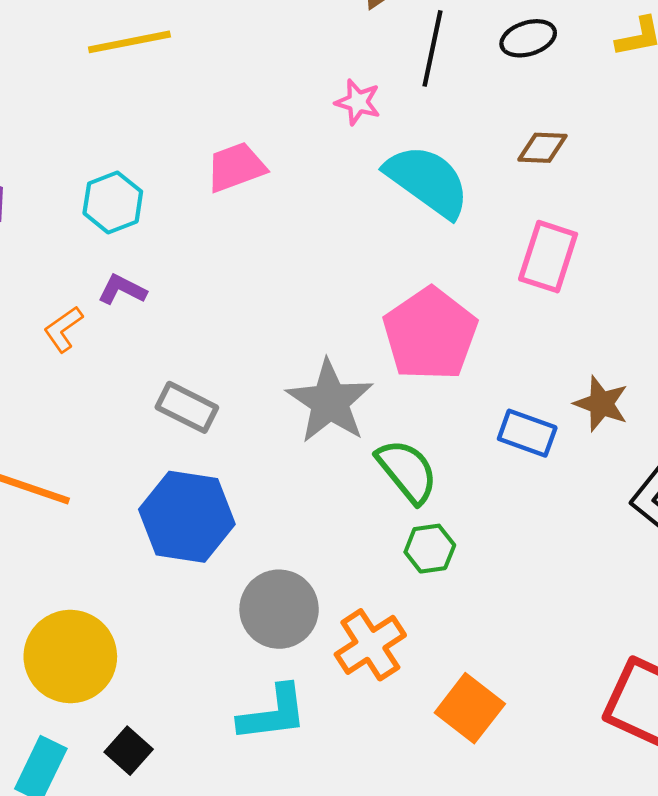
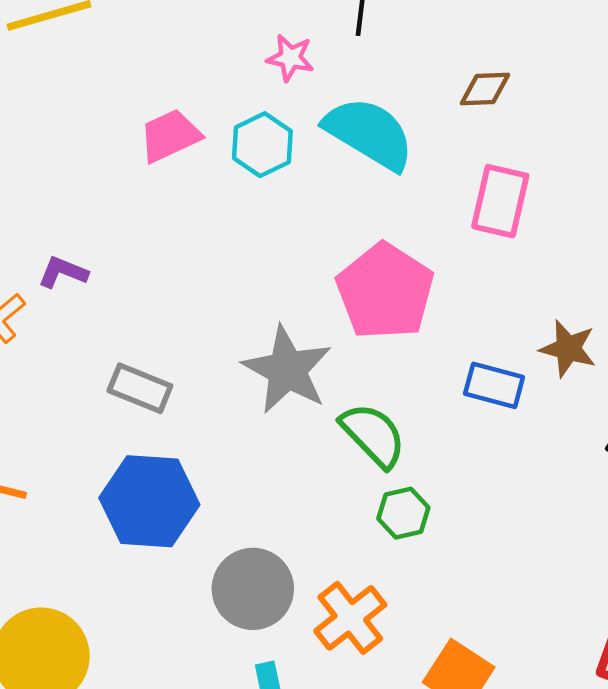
cyan hexagon: (113, 202) -> (262, 145), moved

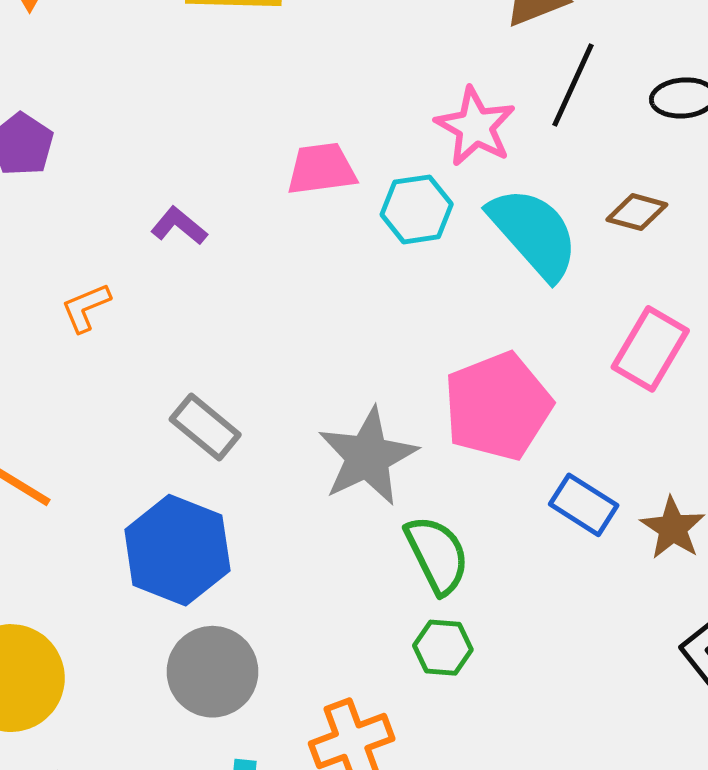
pink star: (290, 58) -> (475, 127), size x1.5
brown diamond: (485, 89) -> (637, 212), moved
purple L-shape: (63, 272) -> (179, 226), moved
blue rectangle: (494, 385) -> (584, 505), moved
gray circle: (253, 589) -> (212, 672), moved

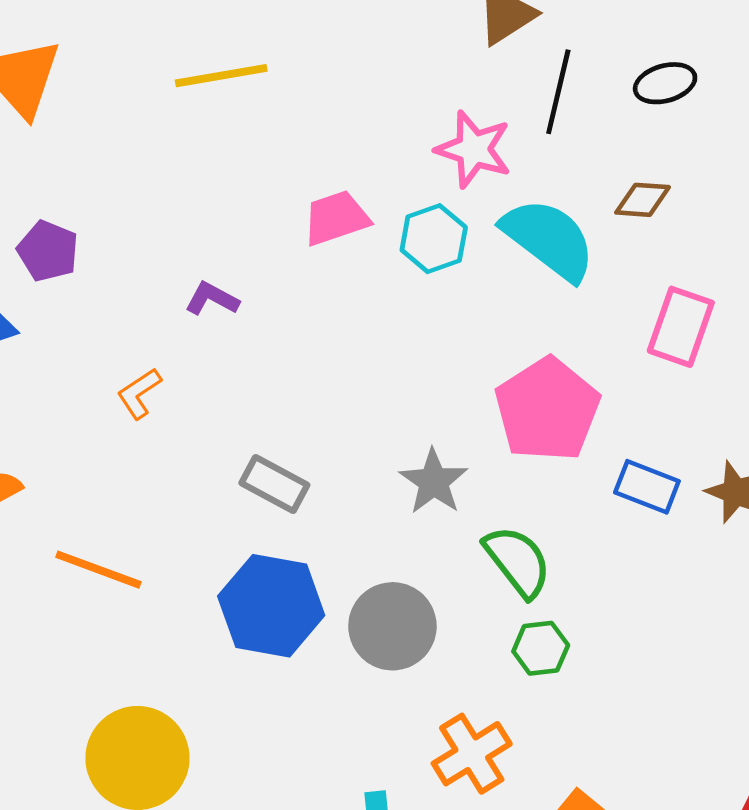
gray star: (368, 457) -> (434, 482), size x0.7
gray circle: (212, 672) -> (392, 626), moved

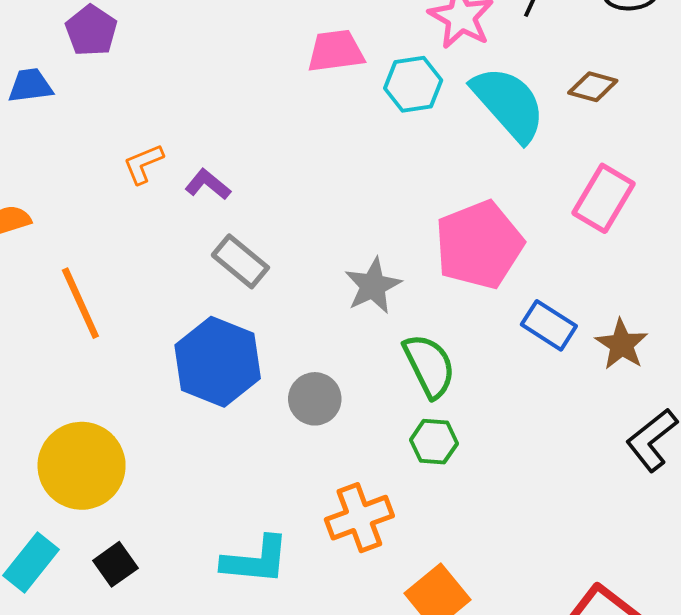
purple L-shape: (212, 299) -> (208, 184), moved
orange line: (98, 570) -> (80, 303), turned 34
gray circle: (392, 626) -> (315, 399), size x0.7

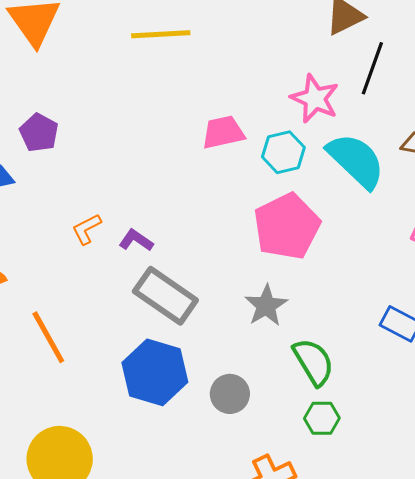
pink pentagon: (479, 245) -> (287, 226), moved
gray rectangle: (240, 261) -> (165, 296), size x1.5

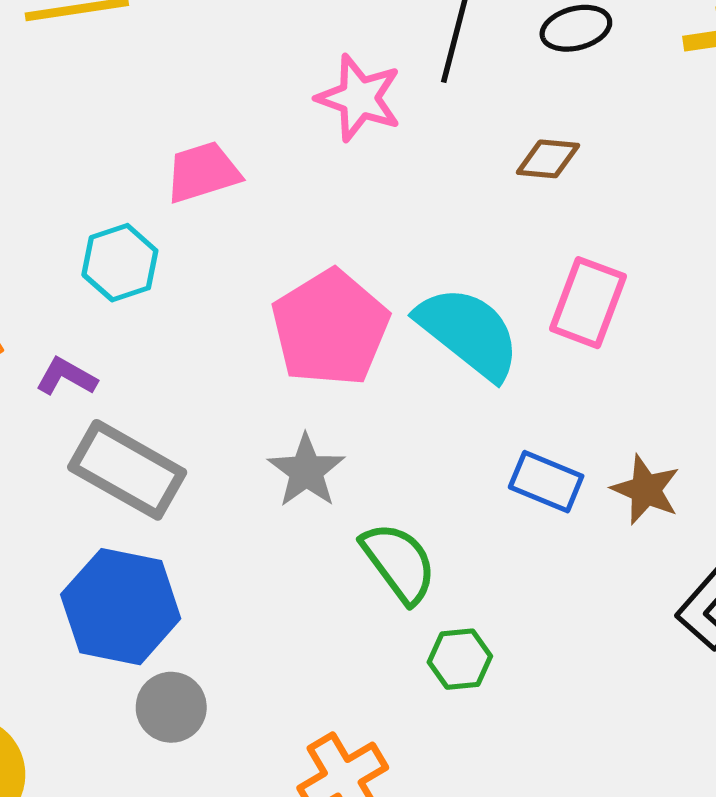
cyan hexagon: (283, 152) -> (120, 263), moved
cyan semicircle: (356, 161) -> (469, 333), moved
gray circle: (230, 394) -> (171, 707), moved
green hexagon: (322, 418) -> (460, 659), moved

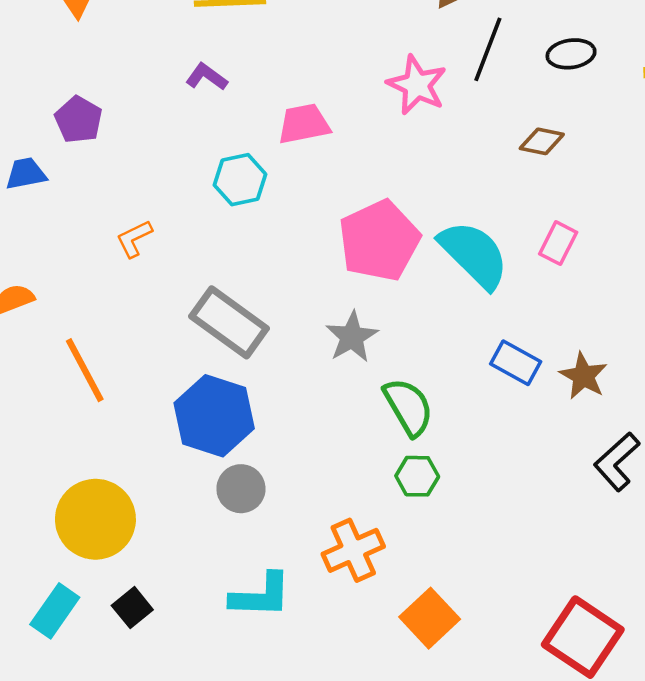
pink rectangle: (588, 303) -> (558, 243), size x0.7
purple L-shape: (66, 377) -> (207, 77), moved
green hexagon: (460, 659) -> (417, 476), moved

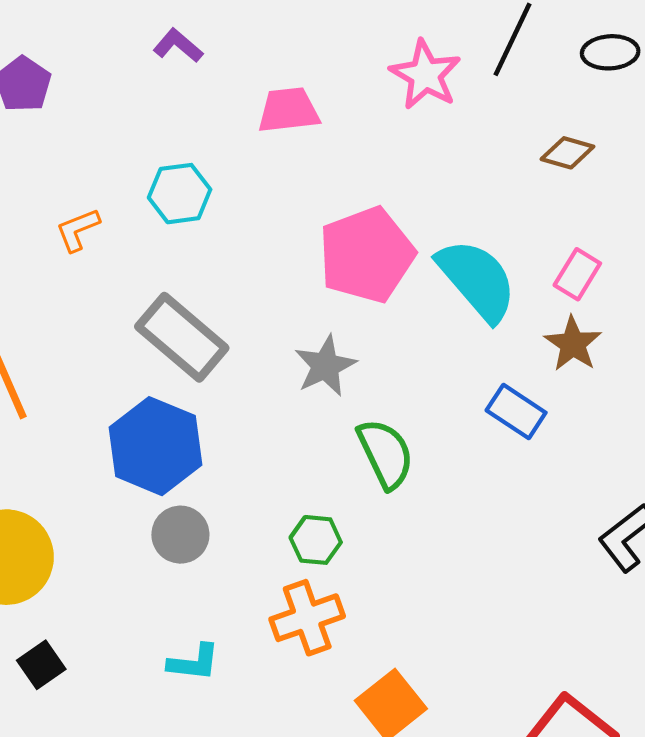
cyan hexagon: (240, 180) -> (180, 194), moved
brown star: (583, 376) -> (573, 344), moved
green hexagon: (417, 476) -> (316, 540), moved
cyan L-shape: (261, 595) -> (194, 662), size x0.7

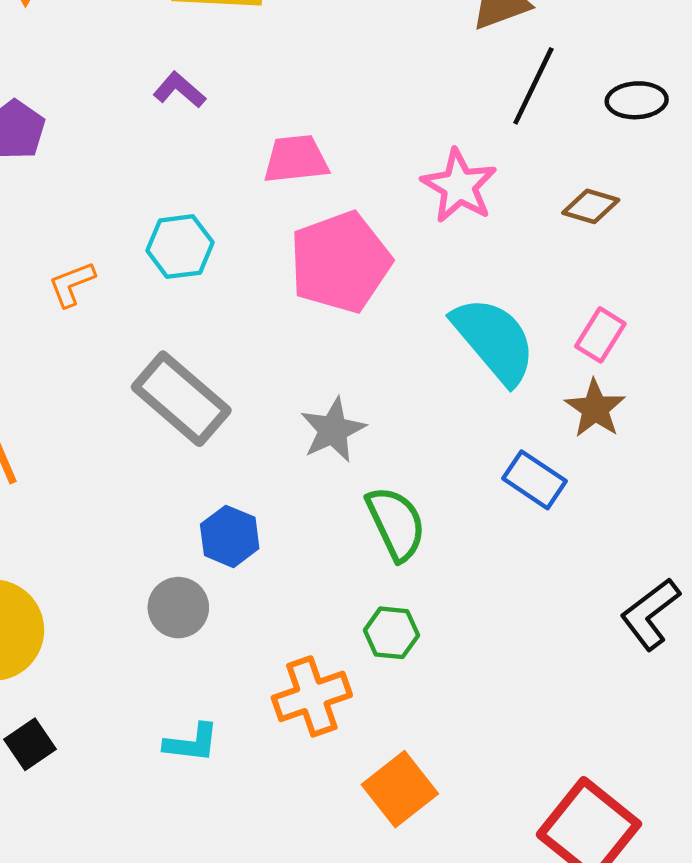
pink star: (425, 75) -> (459, 186), moved
pink pentagon: (367, 255) -> (340, 262), moved
blue hexagon: (155, 446) -> (230, 536), moved, size x0.6
green hexagon: (316, 540) -> (391, 633), moved

